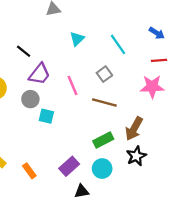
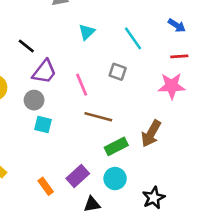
gray square: (104, 74) -> (118, 72), turned -35
brown line: (104, 103) -> (98, 117), moved
cyan square: (46, 116) -> (43, 125), moved
black star: (136, 156) -> (154, 198), moved
orange rectangle: (29, 171) -> (46, 186), moved

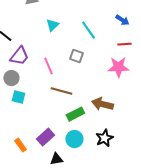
brown arrow: (151, 134) -> (102, 104), turned 75
black star: (154, 198) -> (104, 138), moved

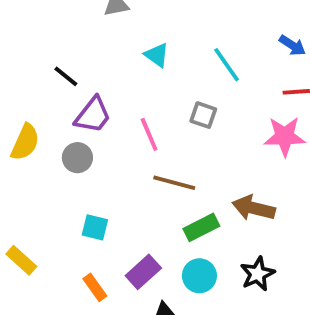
cyan triangle: (52, 25) -> (157, 55), turned -40
cyan square: (18, 97) -> (95, 227), moved

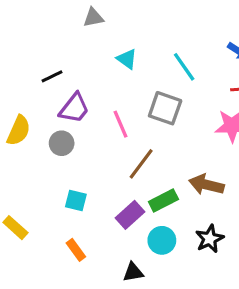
black line: (66, 76) -> (52, 76), turned -65
gray square: (203, 115) -> (165, 108), size x1.5
brown line: (174, 183) -> (141, 164), turned -68
purple rectangle: (143, 272) -> (130, 215), moved

